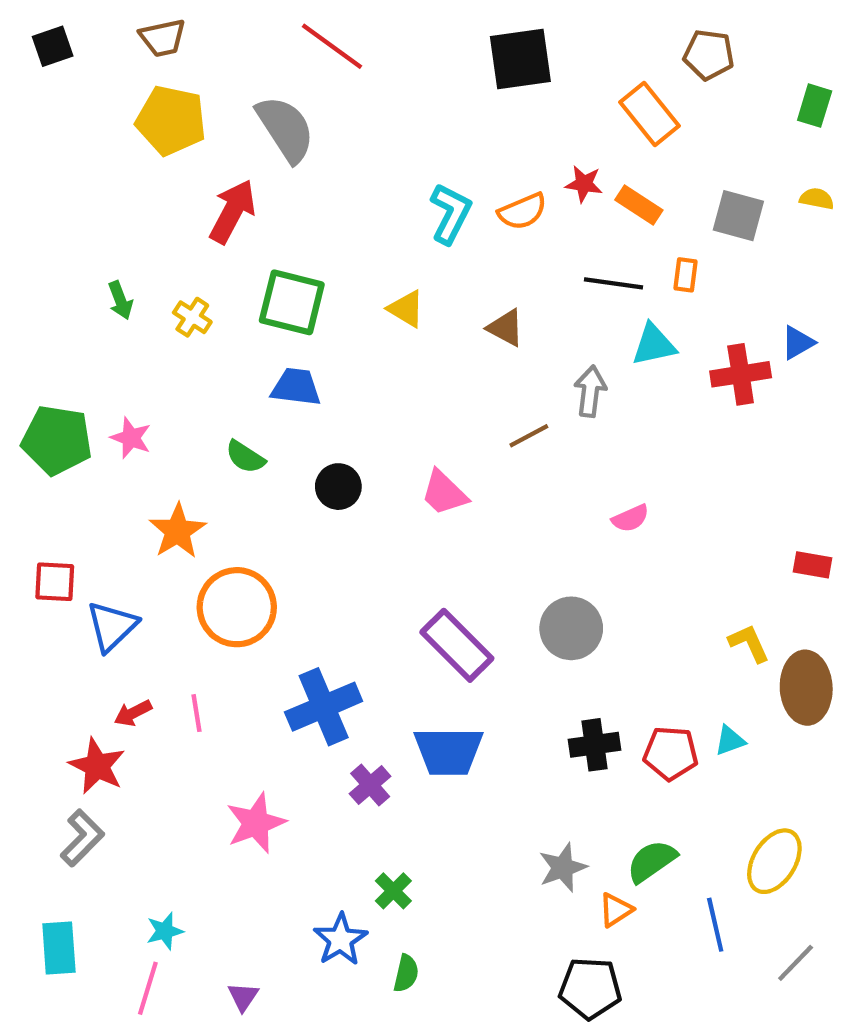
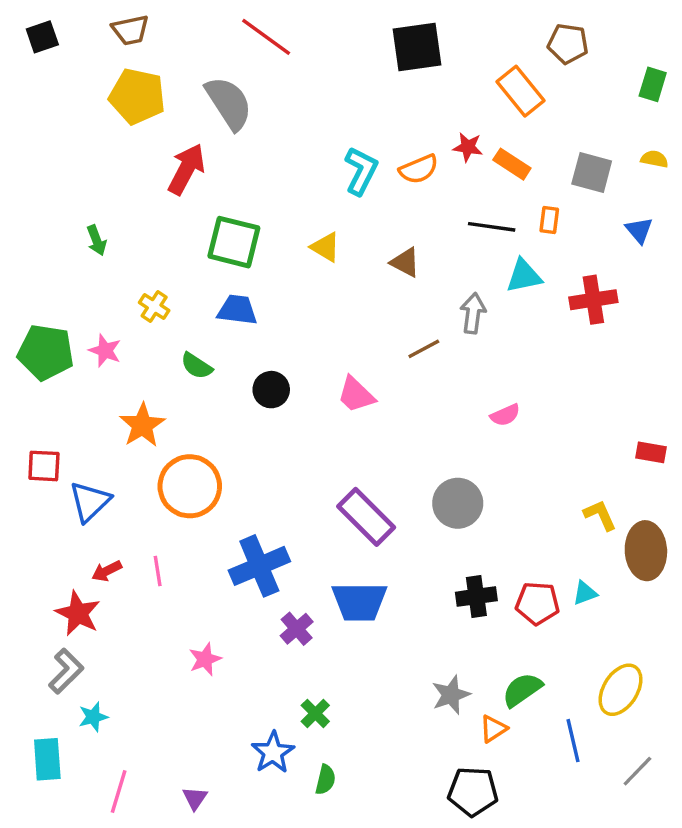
yellow cross: (192, 317) -> (154, 307), moved
blue triangle: (798, 343) -> (639, 230), moved, turned -40
pink star: (256, 823) -> (205, 659), size x0.7
cyan star: (165, 931) -> (93, 717), moved

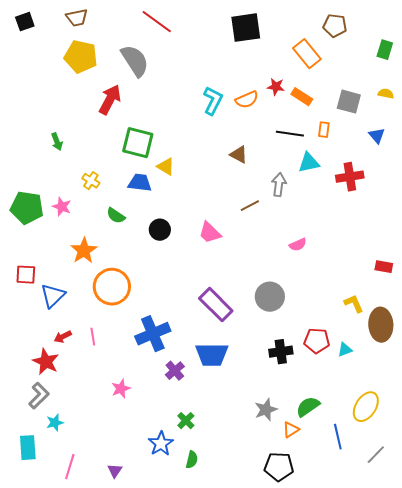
yellow triangle: (325, 247) -> (166, 167), moved
red pentagon: (537, 603) -> (317, 341), moved

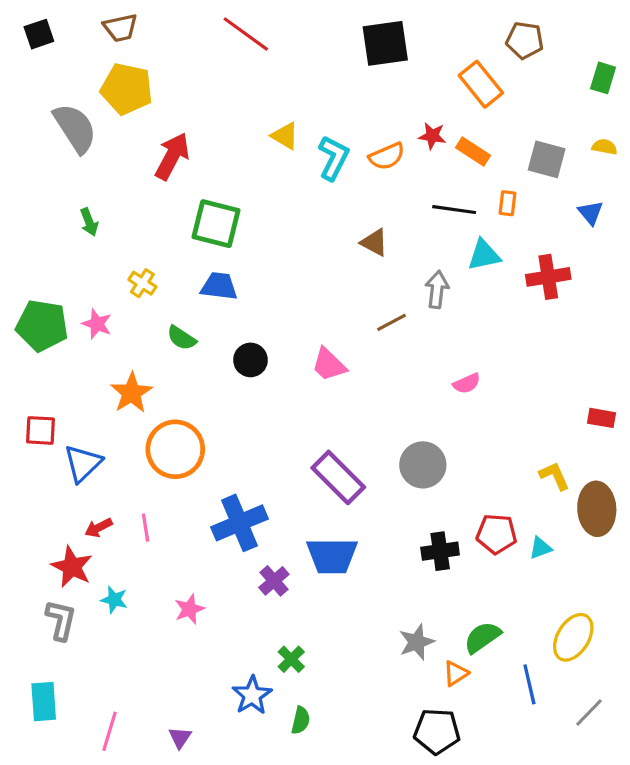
gray semicircle: (135, 61) -> (75, 128), moved
yellow triangle: (166, 167) -> (285, 136), moved
gray L-shape: (39, 396) -> (61, 620), turned -32
cyan star: (55, 423) -> (114, 600), moved, turned 30

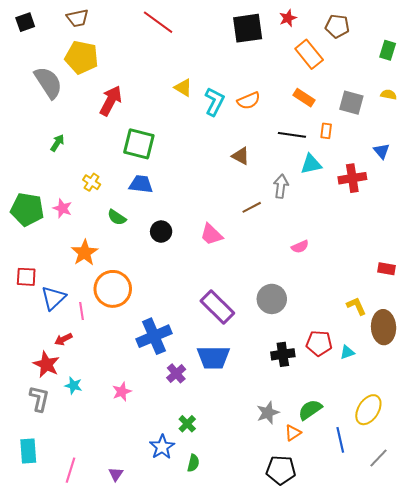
red star: (432, 136) -> (288, 18), moved, turned -30
blue triangle: (591, 213) -> (382, 151), moved
green arrow: (89, 222) -> (57, 143), turned -126
pink line: (146, 528) -> (82, 311), moved

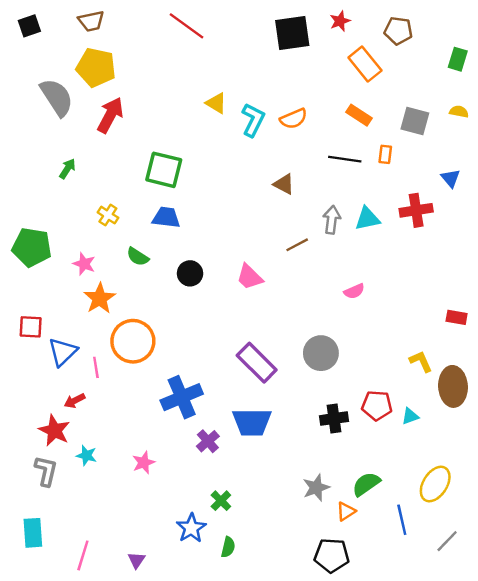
red arrow: (111, 101) -> (110, 115), moved
cyan triangle: (311, 164) -> (367, 219), moved
pink star: (62, 208) -> (84, 264), moved

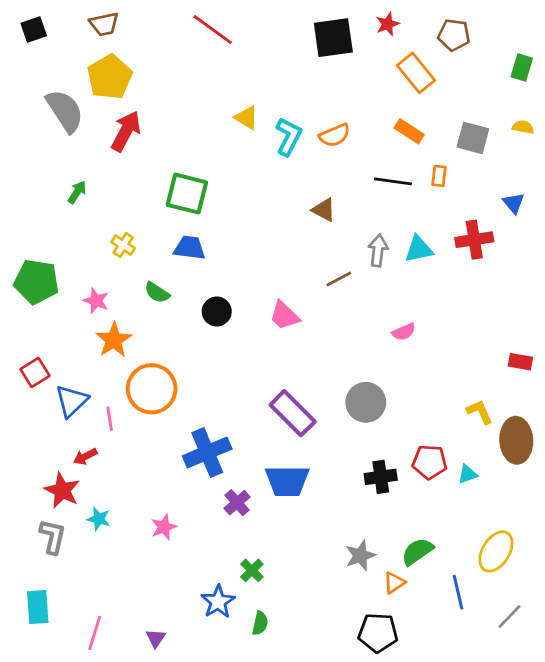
yellow pentagon: (96, 68) -> (110, 77), turned 30
red square: (31, 327) -> (35, 372), turned -35

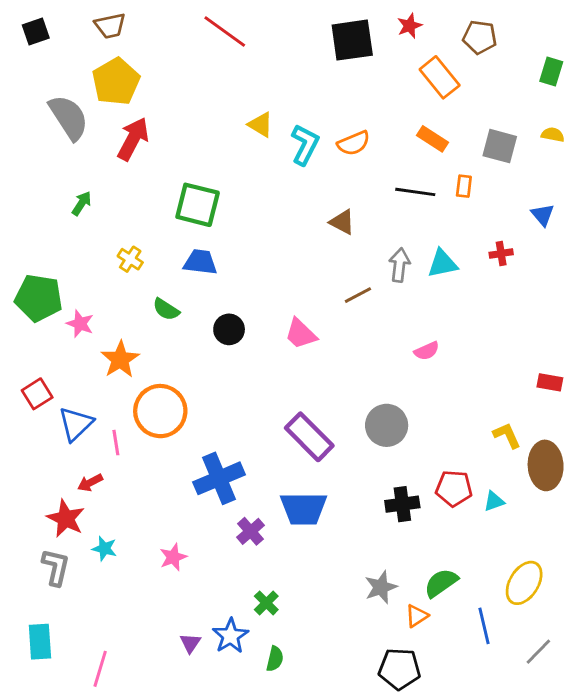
red cross: (474, 240) -> (501, 253), size x0.6
pink star: (96, 301) -> (80, 324), moved
purple triangle: (156, 638) -> (190, 643), moved

